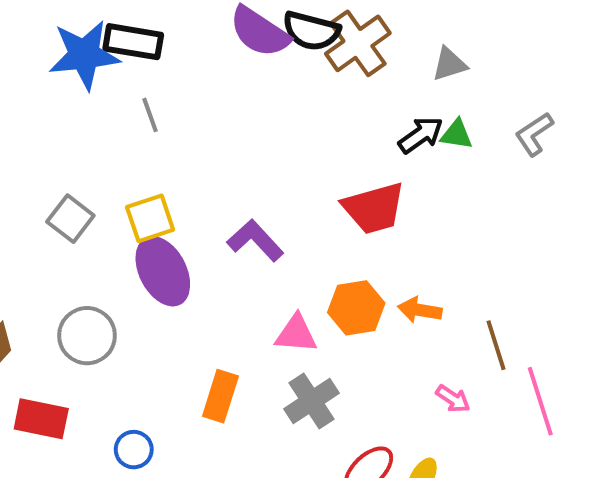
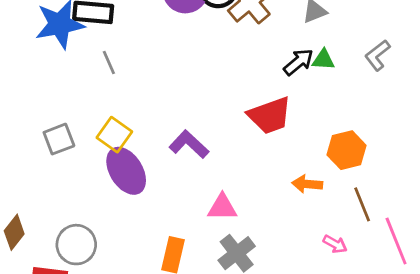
yellow square: (150, 218) -> (114, 135), turned -32
gray square: (70, 219) -> (59, 139), turned 36
orange hexagon: (356, 308) -> (347, 150), moved
gray circle: (87, 336) -> (76, 245), moved

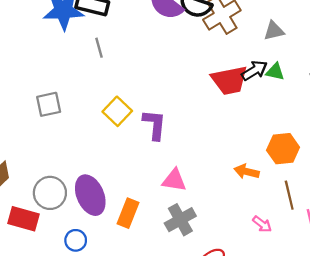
red trapezoid: (270, 115) -> (229, 80), moved
yellow square: (114, 135) -> (117, 111), moved
purple L-shape: (189, 144) -> (155, 125), turned 44
purple ellipse: (126, 171) -> (90, 195), moved

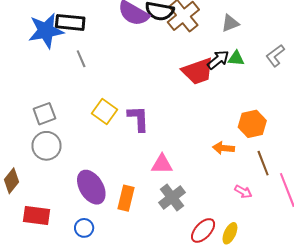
gray circle: (50, 193) -> (46, 146), moved

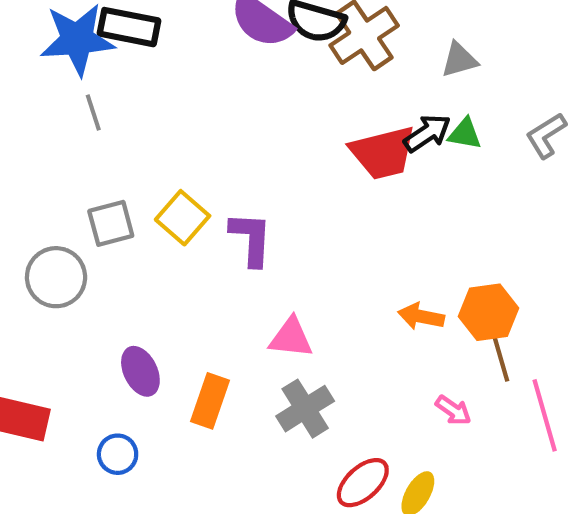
gray line: (81, 59) -> (93, 113), moved
gray square: (44, 114) -> (111, 223), moved
orange hexagon: (252, 124) -> (489, 312), moved
purple ellipse: (91, 187) -> (140, 371), size x0.7

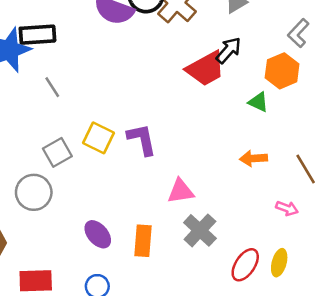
gray line: (93, 113) -> (52, 87), moved
green triangle: (465, 134) -> (258, 102), moved, turned 30
orange hexagon: (489, 312) -> (282, 71), moved

